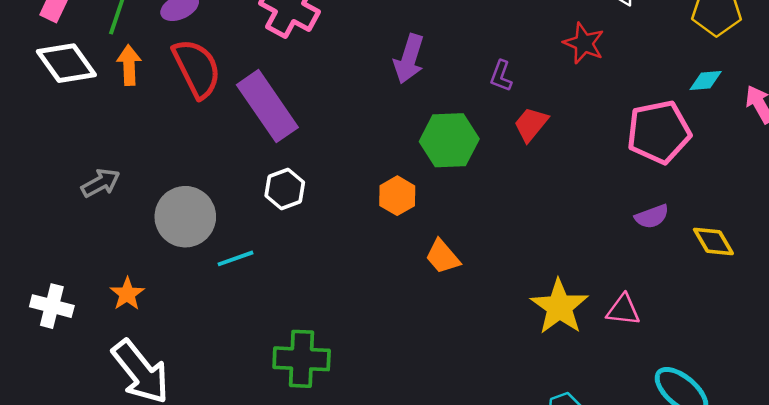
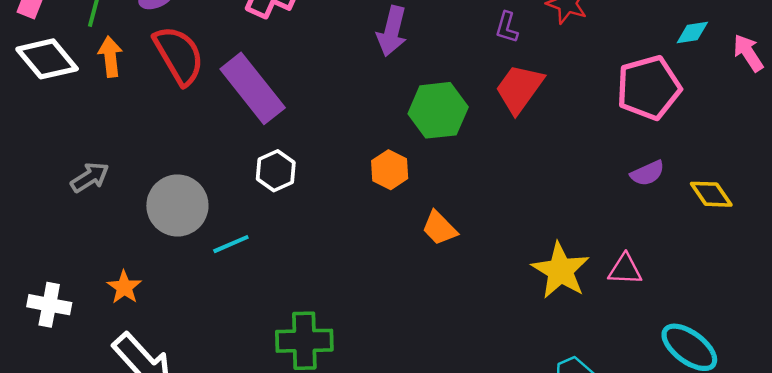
purple L-shape: (501, 76) -> (507, 27), moved
red trapezoid: (531, 124) -> (519, 89), size x1.4

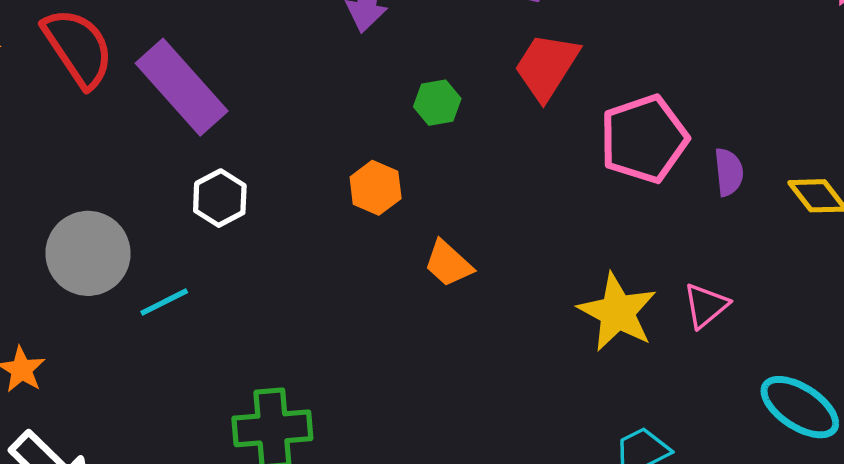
pink pentagon: (649, 88) -> (644, 139), moved
green hexagon: (438, 110) -> (437, 103), size x0.6
purple semicircle: (647, 173) -> (729, 172), turned -68
pink triangle: (625, 269) -> (706, 306), turned -39

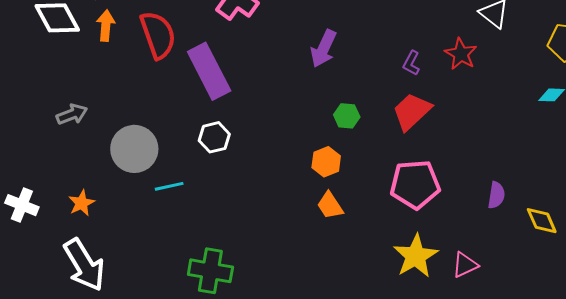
pink pentagon: (644, 139) -> (415, 184), moved
orange hexagon: (376, 188) -> (326, 162), moved

